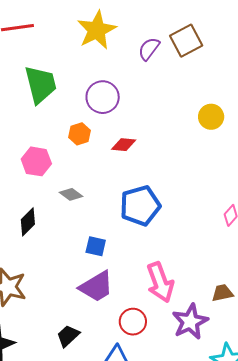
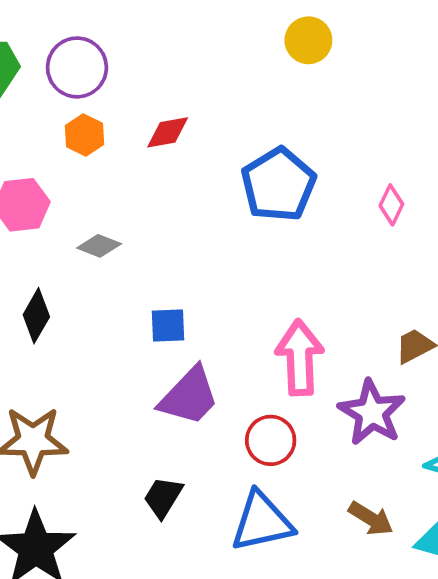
purple circle: (103, 97) -> (77, 67), moved
blue pentagon: (140, 206) -> (278, 185), moved
pink arrow: (160, 282) -> (300, 358), turned -147

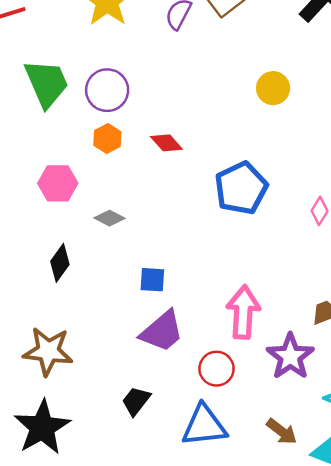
red diamond: (168, 132) -> (166, 143), turned 52

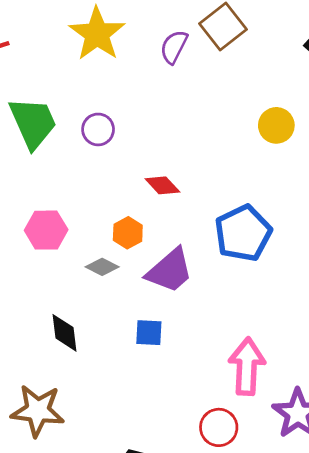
purple circle: (107, 90) -> (98, 129), size x0.7
orange hexagon: (107, 138) -> (128, 233), moved
black diamond: (60, 263) -> (65, 333), moved, turned -42
purple trapezoid: (162, 331) -> (170, 271), moved

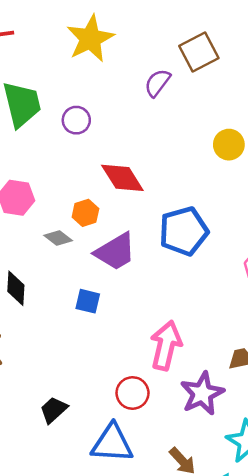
purple semicircle: (174, 47) -> (158, 83), moved
red diamond: (162, 185) -> (122, 178), size x1.5

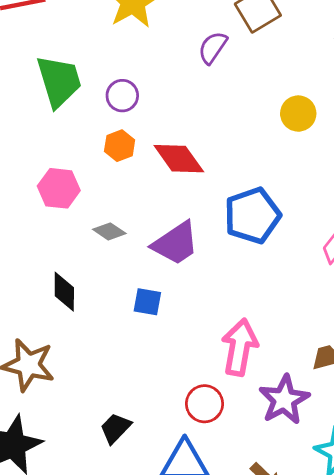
orange hexagon: (85, 213) -> (120, 146), moved

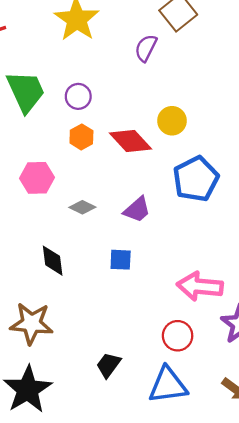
yellow circle: (298, 114) -> (172, 121), moved
purple trapezoid: (176, 243) -> (137, 210), size x0.7
pink arrow: (240, 347) -> (200, 286), turned -87

